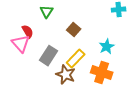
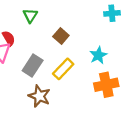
orange cross: (102, 73) -> (106, 85), moved, turned -30
brown star: (66, 75) -> (39, 96), moved

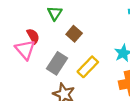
brown square: (61, 36) -> (74, 34), moved

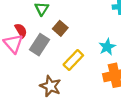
gray rectangle: (57, 63) -> (39, 45), moved

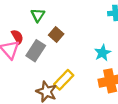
yellow rectangle: (73, 60) -> (64, 80), moved

